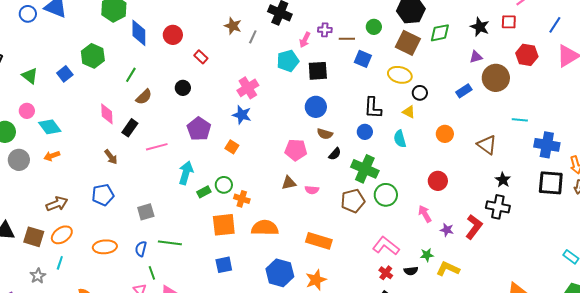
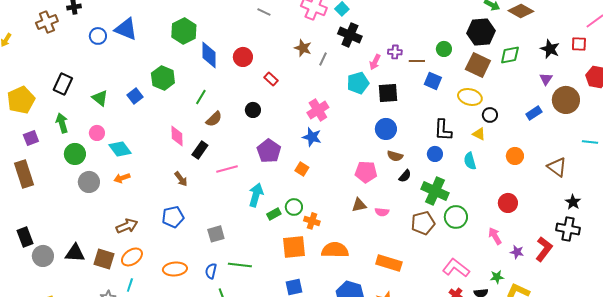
purple triangle: (476, 57) -> (546, 79), turned -40

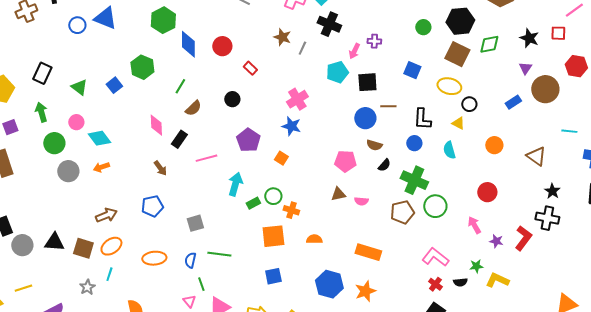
green circle: (444, 49) -> (423, 27), moved
brown line: (417, 61) -> (388, 106), moved
orange semicircle: (335, 250) -> (314, 239), size x0.6

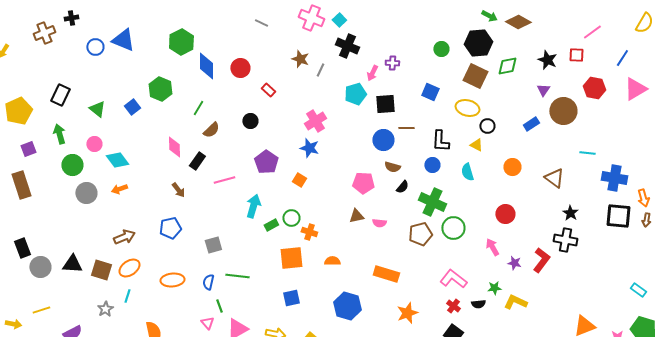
orange star: (365, 291) -> (407, 313), moved

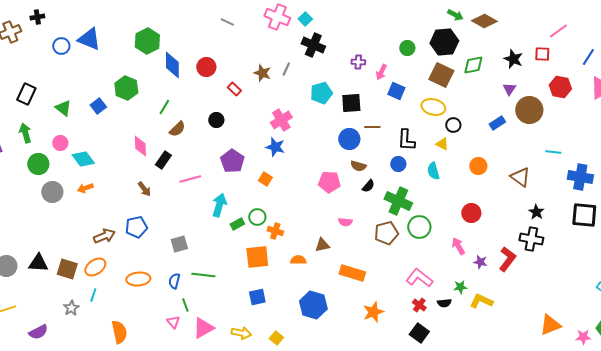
brown star: (300, 59) -> (262, 73), moved
pink arrow: (372, 73) -> (381, 72), moved
brown triangle: (356, 216) -> (322, 245), moved
brown arrow: (124, 237) -> (104, 236), moved

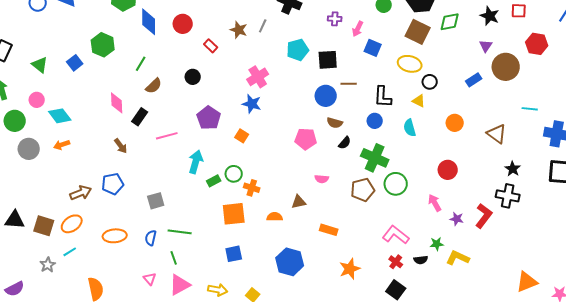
orange rectangle: (352, 273) -> (329, 230), size x0.7
cyan line: (93, 295) -> (70, 252), turned 40
green line: (185, 305) -> (174, 258), moved

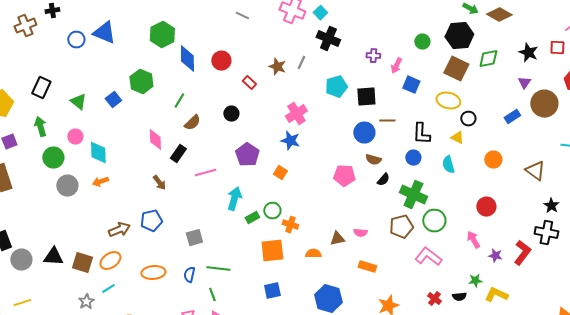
cyan diamond: (60, 116) -> (98, 153), turned 35
pink semicircle: (322, 179) -> (360, 233), moved
pink L-shape: (396, 235) -> (428, 257), moved

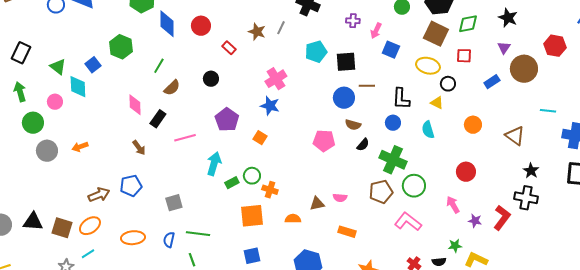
red square: (557, 48) -> (464, 56), moved
cyan diamond: (98, 153) -> (78, 87), moved

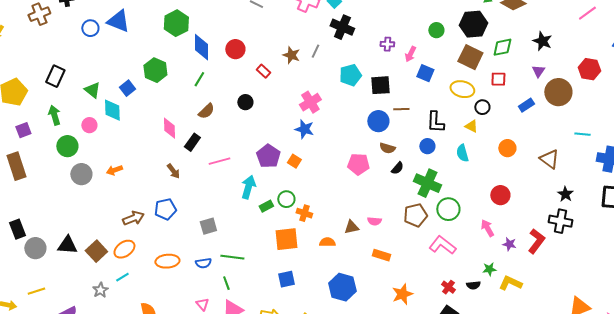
green line: (159, 66) -> (199, 79), moved
purple pentagon: (227, 120) -> (268, 156), moved
brown square: (62, 228) -> (96, 251), turned 30
blue semicircle: (169, 240) -> (203, 263), turned -112

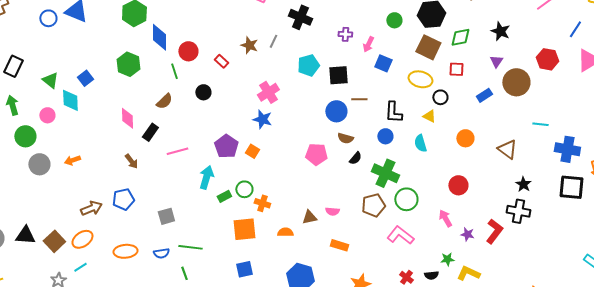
red circle: (235, 49) -> (188, 51), moved
green hexagon: (155, 70) -> (128, 64), moved
green line: (199, 79) -> (174, 71), moved, turned -49

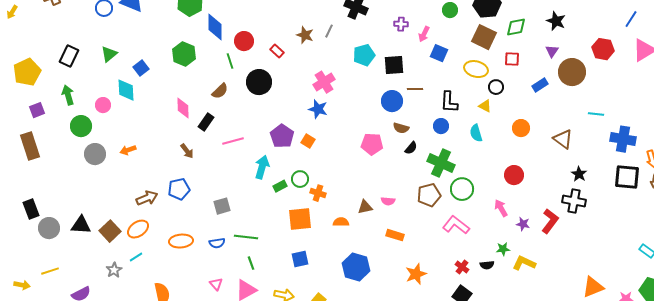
green triangle: (50, 80) -> (109, 54), moved, turned 42
black circle: (203, 92) -> (259, 82), size x1.6
green line: (184, 273) -> (251, 263), moved

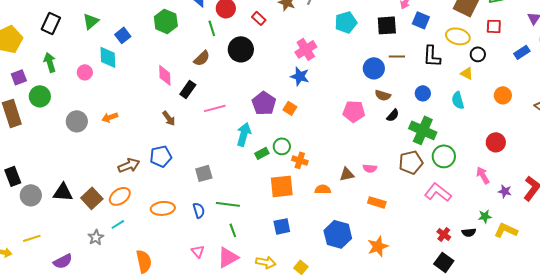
black square: (394, 65) -> (387, 25), moved
black L-shape: (449, 102) -> (432, 56), moved
green circle: (81, 126) -> (40, 96), moved
blue semicircle: (217, 243) -> (199, 210), turned -98
orange star: (416, 274) -> (378, 246), moved

